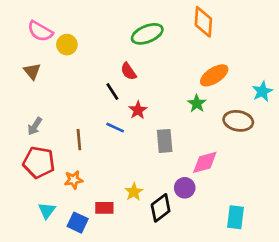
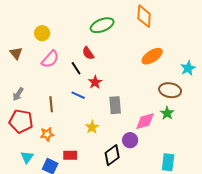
pink semicircle: (40, 31) -> (50, 59), moved, turned -78
green star: (197, 103) -> (167, 113), moved
yellow star: (134, 192) -> (92, 127), moved

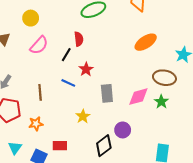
red semicircle: (88, 53) -> (79, 39), turned -152
black line: (76, 68) -> (66, 55), turned 64
pink diamond: (145, 121) -> (138, 97), moved

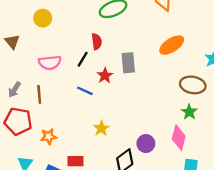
pink semicircle: (39, 45) -> (50, 63), moved, turned 42
brown line: (40, 92) -> (39, 94), moved
gray rectangle: (107, 93) -> (128, 63), moved
pink diamond: (138, 97) -> (179, 138), moved, turned -60

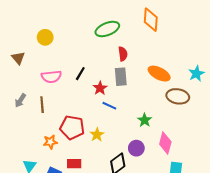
red semicircle: (97, 42) -> (123, 54), moved
orange ellipse: (172, 45) -> (159, 74), moved, turned 60
blue line: (85, 91) -> (109, 106), moved
green star: (189, 112) -> (145, 120), moved
red pentagon: (18, 121) -> (72, 127), moved

